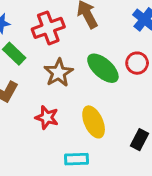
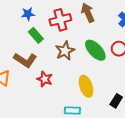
red star: (47, 117) -> (45, 79), moved

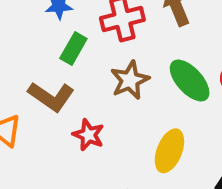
green rectangle: (36, 35) -> (73, 48), turned 70
yellow ellipse: (86, 86) -> (169, 151), turned 40

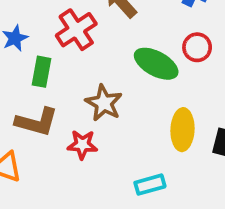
brown star: (130, 80) -> (104, 103), moved
yellow ellipse: (169, 151) -> (182, 130), moved

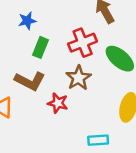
red cross: (76, 30) -> (83, 43), moved

